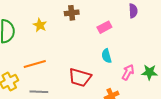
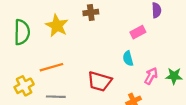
yellow star: (40, 25) -> (57, 26), size x1.5
pink rectangle: (104, 27) -> (138, 32), moved

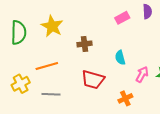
brown cross: (91, 12) -> (85, 44), moved
pink rectangle: (138, 32) -> (122, 18), moved

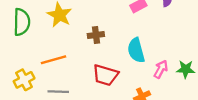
cyan semicircle: (120, 58) -> (136, 50), size x1.5

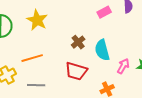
brown cross: (96, 35) -> (78, 42), moved, turned -32

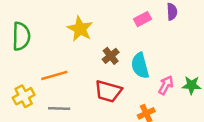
yellow star: (37, 20) -> (80, 29), moved

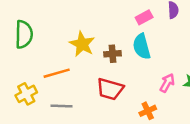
yellow star: (80, 29) -> (82, 44), moved
brown cross: (111, 56) -> (112, 54), turned 35
cyan semicircle: (140, 66) -> (142, 46), moved

